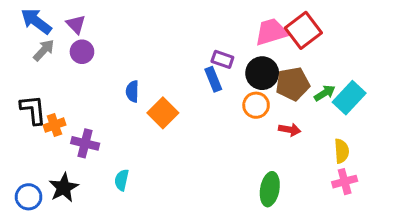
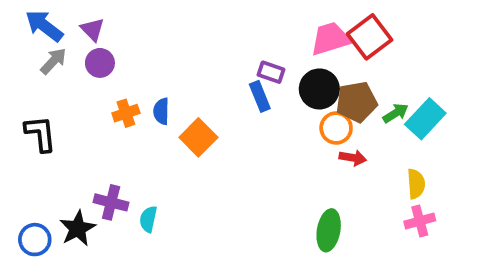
orange circle: (256, 105) -> (336, 128), moved
orange cross: (54, 125) -> (126, 113), moved
purple cross: (85, 143) -> (111, 202), moved

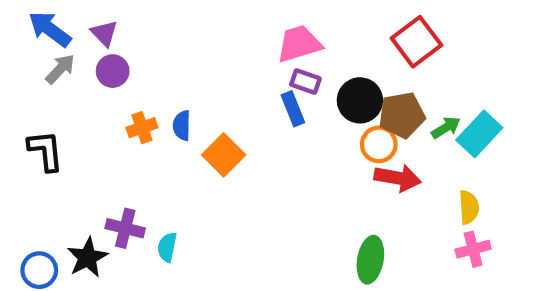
pink trapezoid: (330, 39) -> (299, 44), moved
red arrow: (353, 158) -> (398, 178), size x1.5

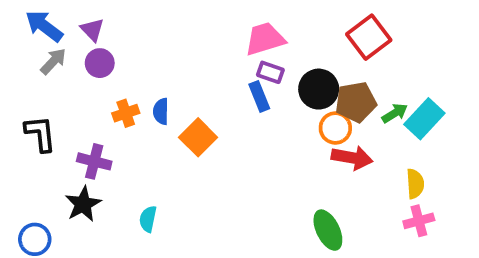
purple cross: (125, 228) -> (94, 161), moved
black star: (87, 258) -> (83, 204), moved
green ellipse: (370, 260) -> (328, 230), turned -36

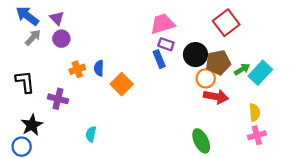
black star: (83, 204) -> (32, 125), moved

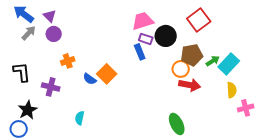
black circle: (195, 55) -> (166, 36), moved
blue semicircle: (99, 68) -> (90, 79), moved, turned -56
yellow semicircle: (255, 112) -> (232, 90), moved
pink cross: (257, 135) -> (246, 108), moved

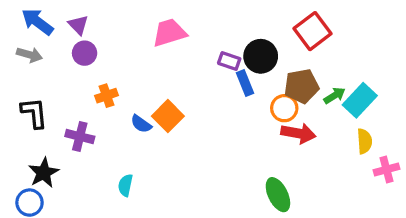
pink trapezoid: (143, 21) -> (169, 33), moved
gray arrow: (29, 33) -> (29, 55), moved, turned 63
blue rectangle: (140, 52) -> (245, 83), moved

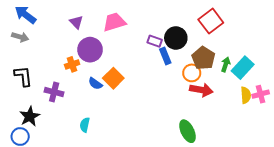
purple triangle: (78, 25) -> (76, 22), moved
purple circle: (85, 53) -> (90, 50), moved, size x1.5
brown pentagon: (302, 86) -> (203, 58), turned -30
green arrow: (335, 96) -> (226, 64), turned -40
pink cross: (386, 170) -> (261, 94), moved

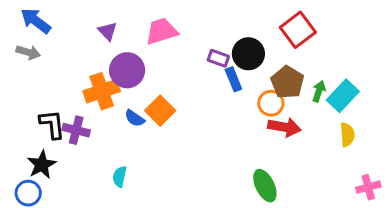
orange cross: (72, 64) -> (102, 91), size x1.6
black L-shape: (23, 76) -> (52, 124), moved
pink cross: (261, 94) -> (368, 187), moved

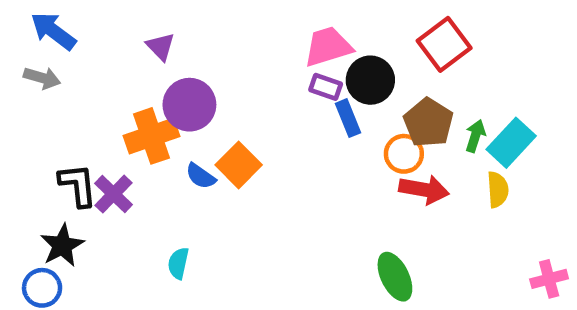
pink trapezoid: (162, 31) -> (328, 47), moved
purple cross: (76, 130) -> (114, 194), turned 30
yellow semicircle: (347, 135) -> (498, 190), moved

